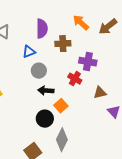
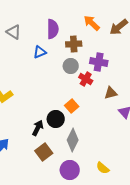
gray circle: (39, 71) -> (71, 66), moved
black arrow: (46, 91) -> (38, 128), moved, turned 112

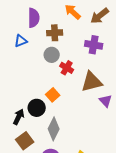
purple cross: (99, 62) -> (94, 45), moved
brown triangle: (111, 93) -> (92, 82), size x1.6

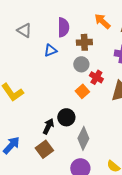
orange square: (53, 95) -> (82, 91), moved
brown square: (25, 141) -> (44, 149), moved

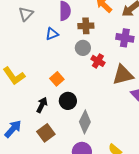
gray triangle: (24, 30) -> (26, 14), turned 42
orange square: (82, 91) -> (57, 79), moved
black arrow: (48, 126) -> (42, 105), moved

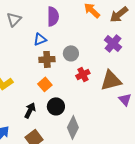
brown cross: (86, 26) -> (47, 59), moved
purple cross: (125, 38) -> (113, 43), turned 30
red cross: (98, 61) -> (83, 74), moved, turned 32

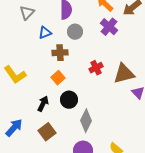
blue triangle: (40, 39) -> (45, 33), moved
purple cross: (113, 43) -> (109, 27), moved
gray circle: (71, 53) -> (75, 32), moved

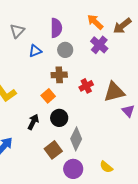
brown cross: (60, 53) -> (59, 75), moved
brown square: (47, 132) -> (53, 150), moved

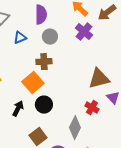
red cross: (86, 86) -> (92, 108), moved, turned -32
orange square: (48, 96) -> (33, 83), size x1.5
gray diamond: (76, 139) -> (75, 128), moved

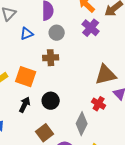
orange square: (33, 83) -> (26, 77), moved, turned -30

